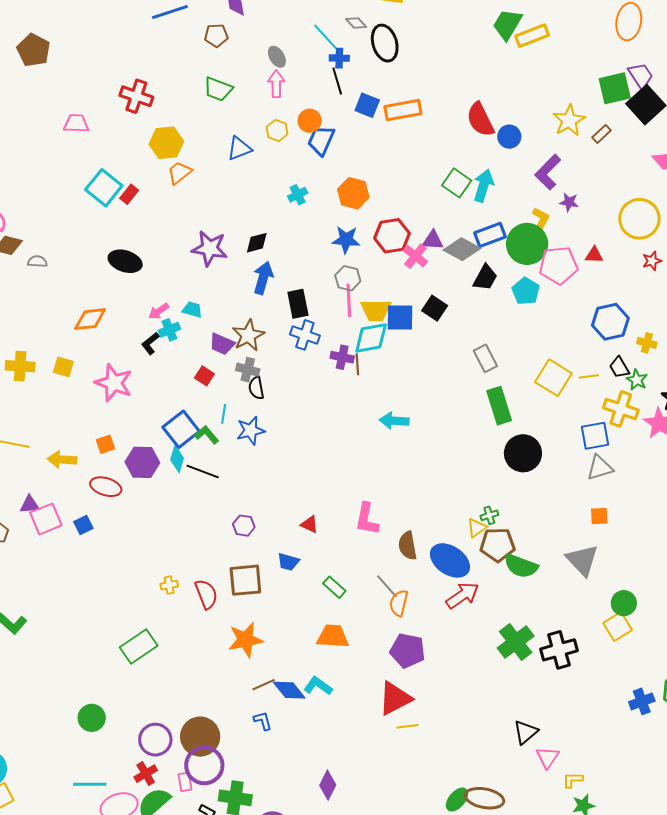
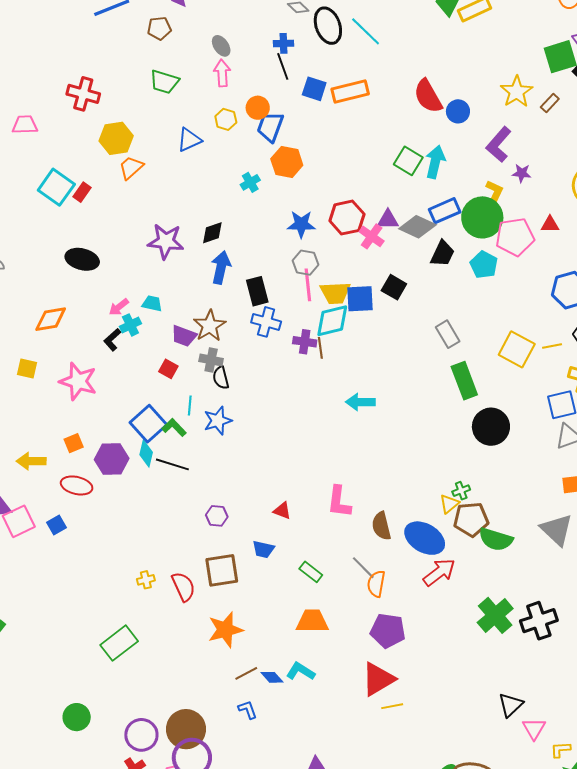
cyan line: (327, 38) -> (366, 31), moved
orange hexagon: (353, 193) -> (287, 162), moved
blue diamond: (289, 690) -> (272, 677), size x0.7

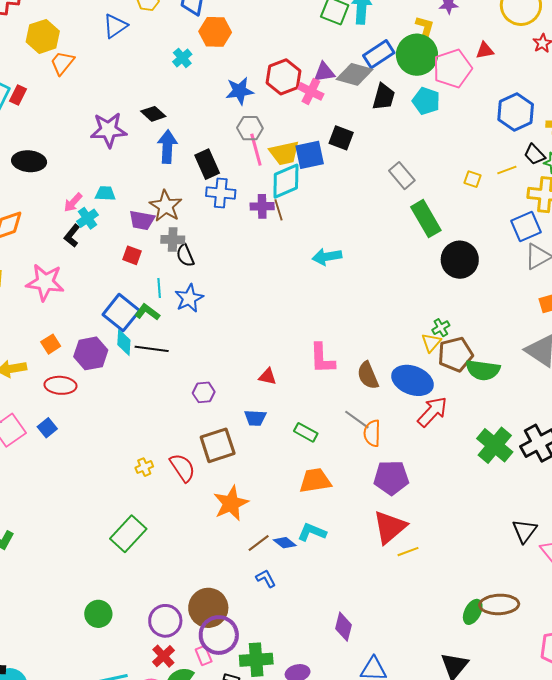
black diamond: (212, 233) -> (153, 114), turned 70
yellow square: (517, 349) -> (472, 179), size x0.5

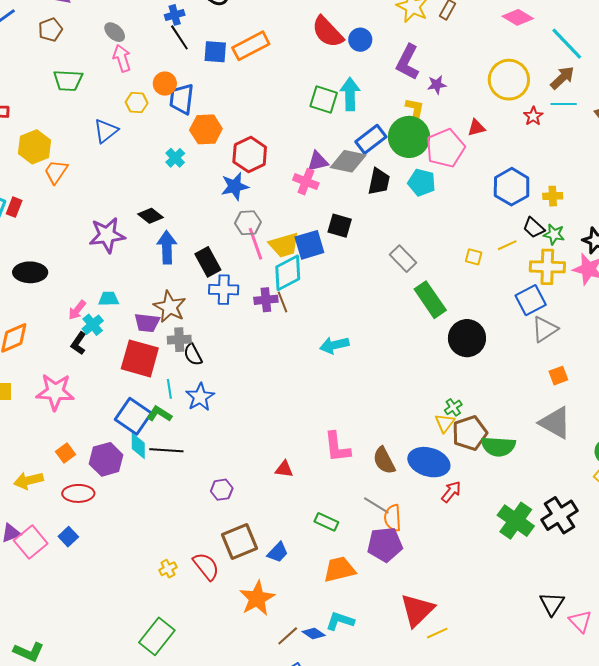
red hexagon: (283, 77) -> (250, 154), moved
red square: (132, 255) -> (140, 358), size x2.0
red arrow: (432, 412) -> (451, 492), size x0.7
blue trapezoid: (255, 418) -> (278, 552), moved, turned -45
purple pentagon: (391, 478) -> (385, 545), moved

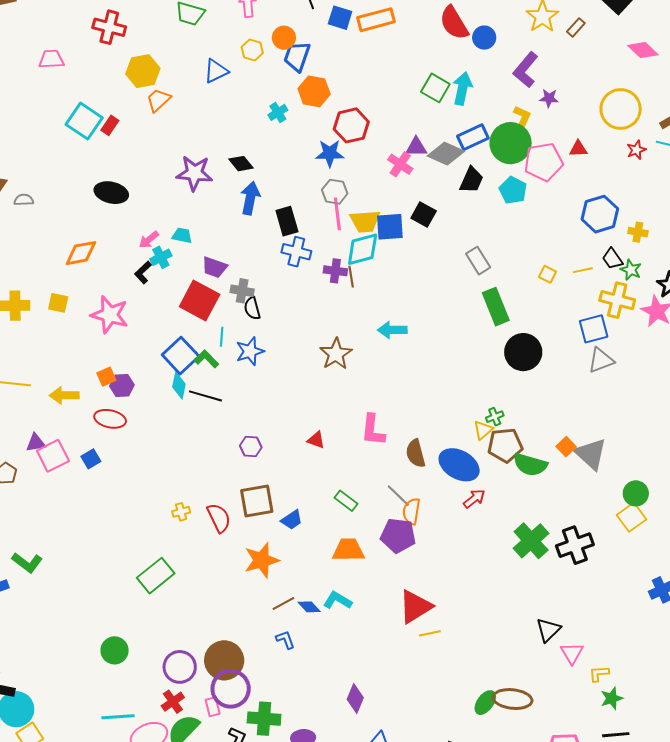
brown star: (170, 307) -> (336, 354), moved
orange square: (558, 376) -> (566, 447), moved, turned -36
purple hexagon: (106, 459) -> (122, 385), moved, size x0.7

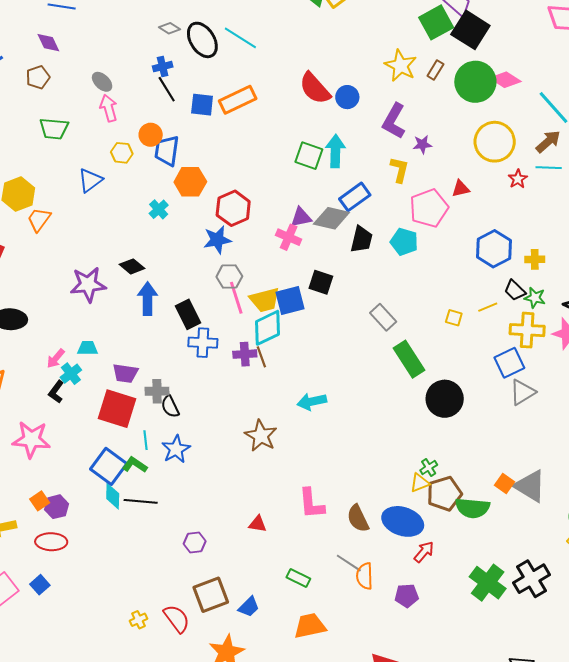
green circle: (511, 143) -> (475, 82), moved
yellow triangle: (483, 430) -> (420, 483), turned 30
purple pentagon: (398, 536) -> (407, 596), moved, size x0.7

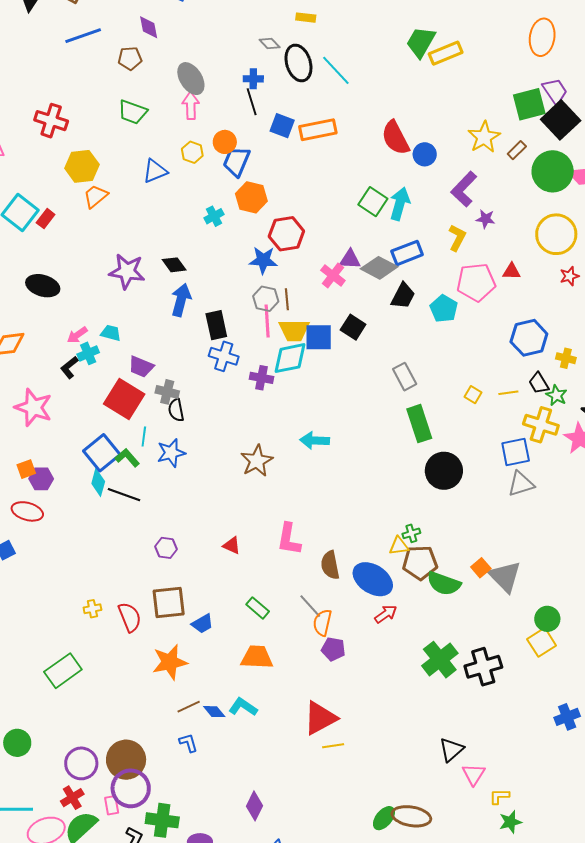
gray ellipse: (102, 82) -> (191, 79), size x1.5
brown line: (261, 357) -> (287, 299), moved
purple pentagon: (407, 596) -> (333, 649), moved

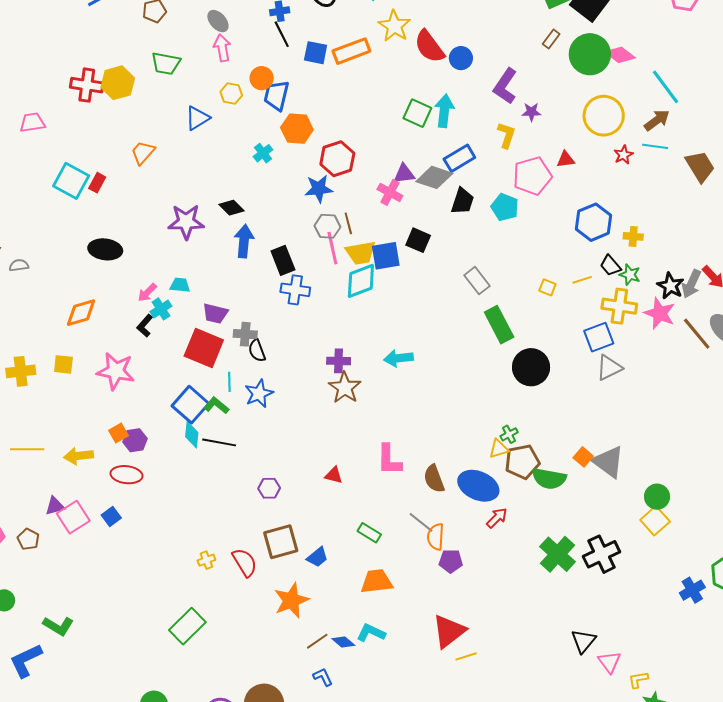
gray ellipse: (191, 79) -> (218, 21), size x0.7
yellow star: (484, 137) -> (394, 26), moved
yellow hexagon: (82, 166) -> (118, 83), moved
purple cross: (261, 378) -> (339, 361), moved

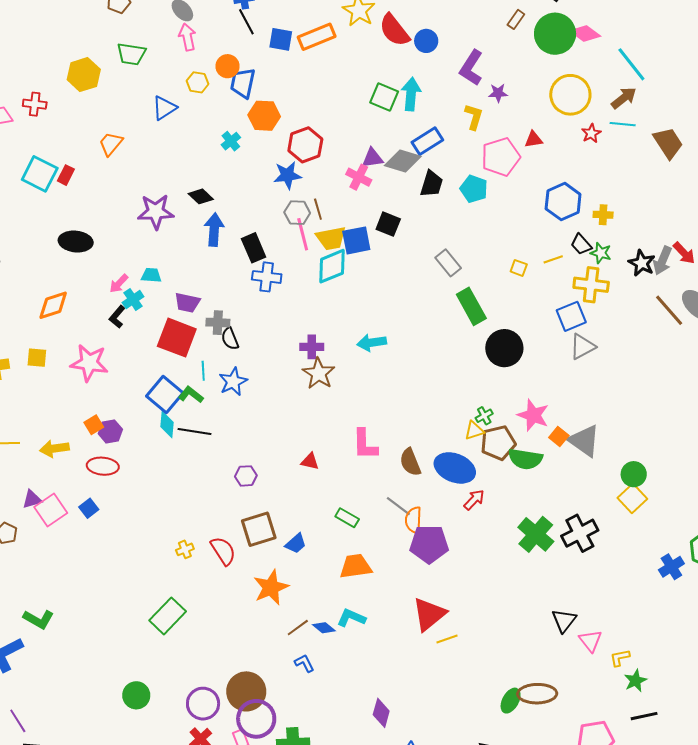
red cross: (87, 85) -> (35, 104), moved, size x0.7
pink star: (660, 313) -> (533, 415), moved
purple pentagon: (451, 561) -> (429, 544), size x1.6

